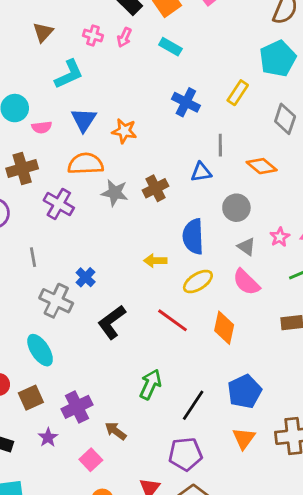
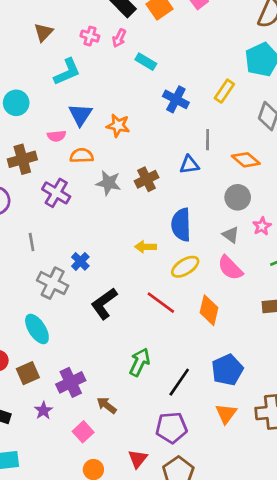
cyan rectangle: (170, 47) -> (146, 62), moved
pink semicircle: (42, 127) -> (57, 136), moved
orange semicircle: (86, 164) -> (82, 156), size x0.7
gray circle: (236, 208) -> (238, 197), moved

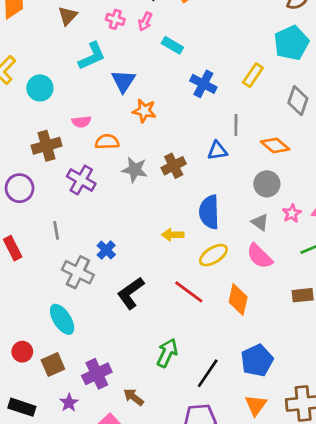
blue triangle: (80, 115) -> (123, 81), moved

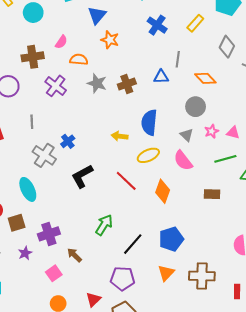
pink semicircle: (81, 122) -> (61, 42), turned -56

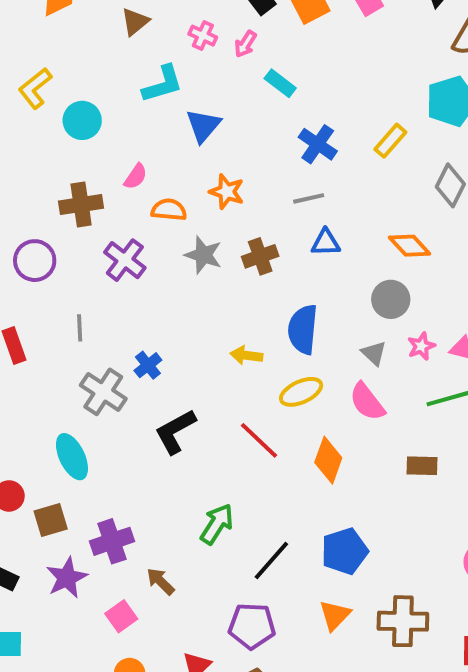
orange star: (110, 40) -> (227, 192), moved
gray line: (178, 59) -> (309, 198), moved, turned 70
purple star: (25, 253) -> (67, 578), size x1.5

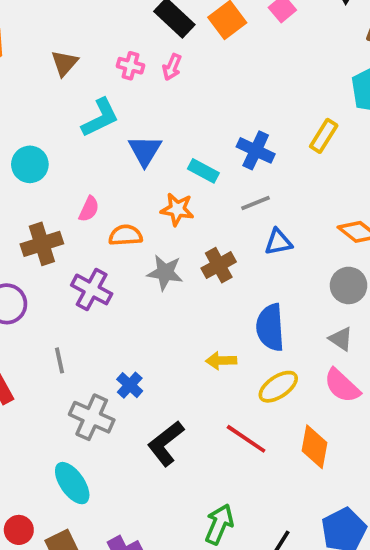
cyan rectangle: (280, 83) -> (203, 171), moved

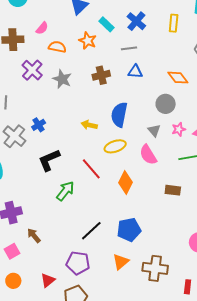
yellow rectangle: (324, 136) -> (174, 23), turned -42
gray star: (165, 273) -> (62, 79), moved
green arrow: (219, 524) -> (65, 191), moved

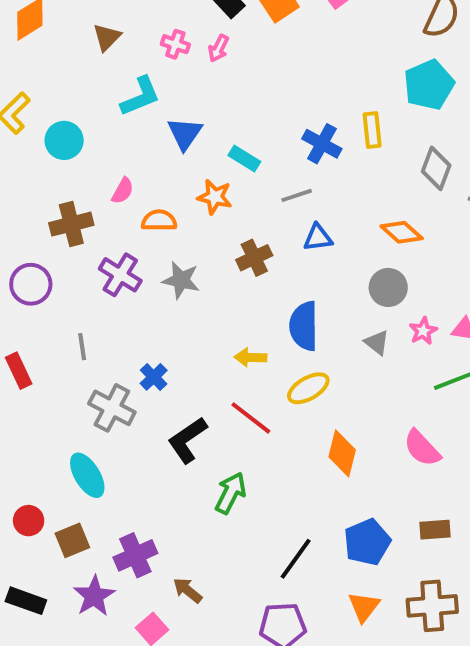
blue cross: (136, 21) -> (322, 144), moved
pink semicircle: (148, 155) -> (422, 448), moved
red line: (91, 169) -> (251, 418), moved
brown rectangle: (173, 190) -> (435, 530), moved

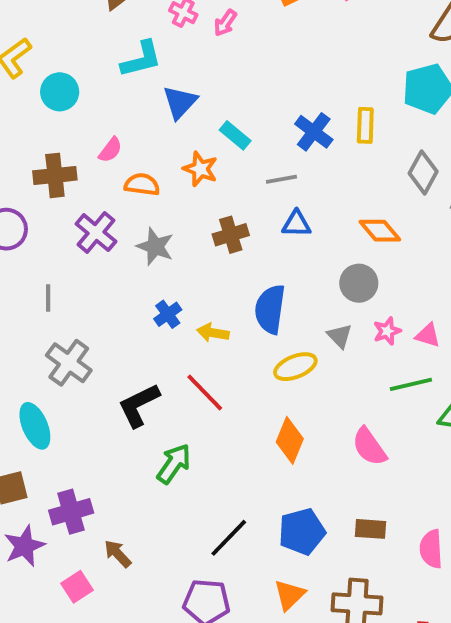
blue cross: (154, 377) -> (168, 314), moved
yellow ellipse: (308, 388) -> (295, 367), moved

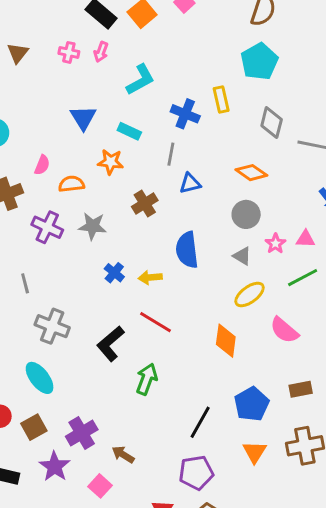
cyan L-shape: (141, 59) -> (140, 80), moved
gray line: (281, 179) -> (171, 154), turned -55
yellow ellipse: (295, 367) -> (250, 294), moved

